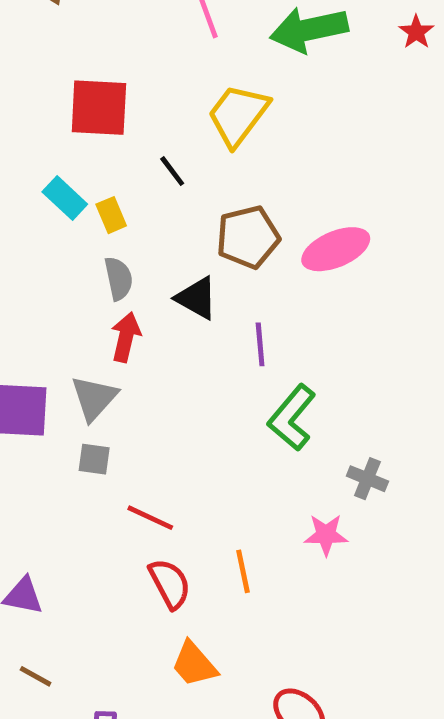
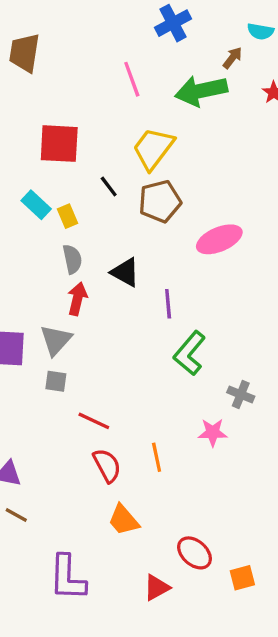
brown pentagon: (248, 237) -> (160, 201), moved
brown line: (36, 676) -> (16, 515), moved

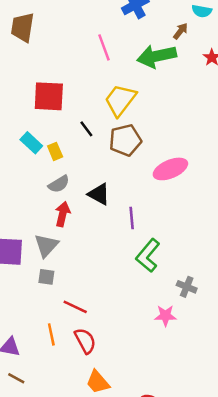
gray semicircle: (72, 259) -> (59, 184), turned 70
orange line: (157, 457) -> (51, 334), moved

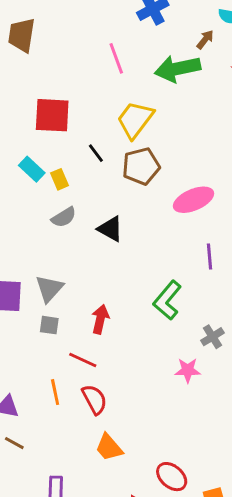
red arrow: (63, 214) -> (100, 319), moved
purple line: (132, 218) -> (210, 257), moved
gray cross: (187, 287) -> (212, 337), turned 36

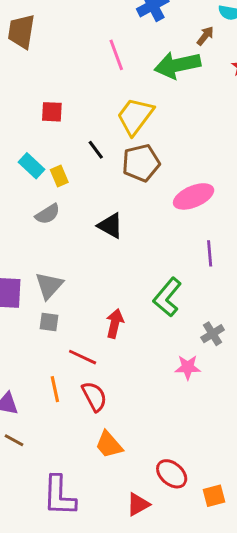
red square: (52, 115) -> (52, 112), size x0.6
gray semicircle: (64, 217) -> (48, 214), moved
red arrow: (100, 319) -> (115, 323), moved

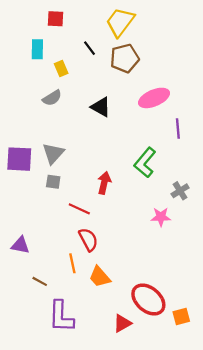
cyan rectangle: (32, 166) -> (37, 49), moved, turned 48
pink ellipse: (194, 196) -> (154, 98), moved
orange line: (55, 389) -> (72, 263), moved
brown line: (14, 440) -> (40, 281), moved
red ellipse: (172, 474) -> (148, 300), size x1.4

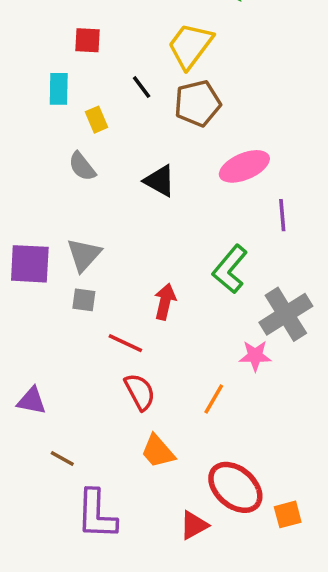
gray semicircle: (52, 98) -> (82, 166), turned 84
gray cross: (180, 191) -> (286, 314), size x1.8
orange line: (72, 263) -> (214, 399), moved, turned 42

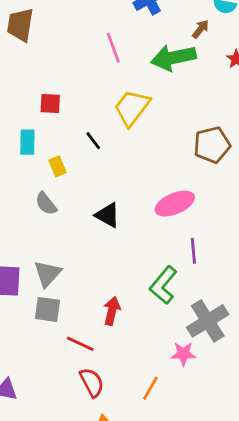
brown pentagon: (197, 103) -> (212, 145), moved
purple line: (282, 215) -> (193, 251), moved
gray square: (84, 300) -> (47, 309), size x1.4

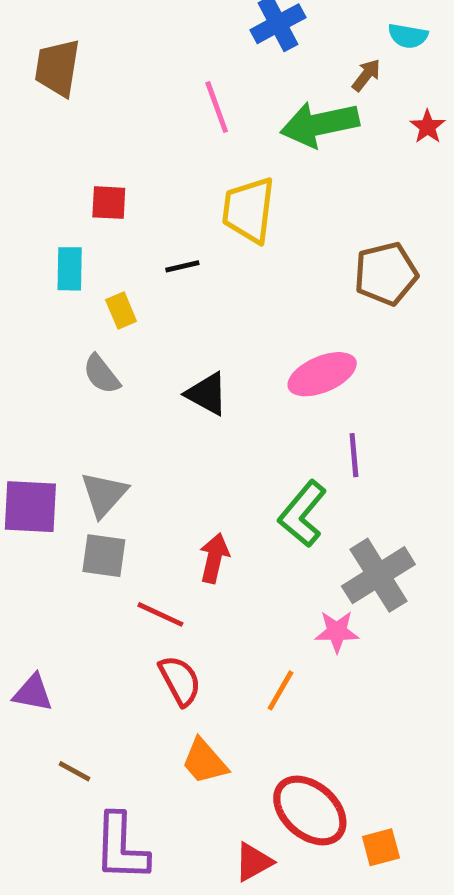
yellow trapezoid: (132, 108) -> (249, 210), turned -30
black line: (93, 141) -> (182, 266), turned -66

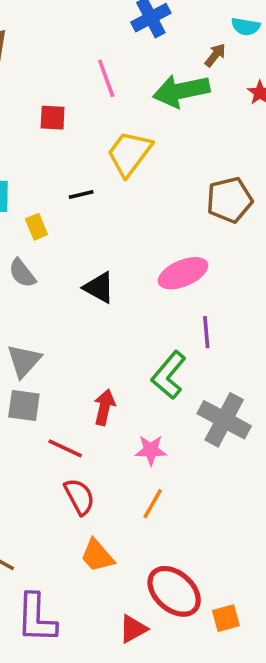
red square: (109, 203) -> (53, 118), moved
yellow trapezoid: (249, 210) -> (129, 153), turned 30
gray cross: (378, 575) -> (224, 420), turned -30
pink star: (337, 632) -> (151, 450), moved

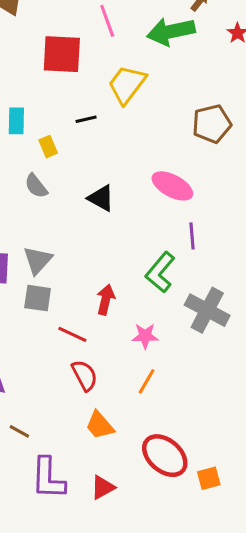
red square: (53, 118) -> (62, 54), size x1.8
pink ellipse: (183, 273) -> (172, 186), turned 51
red triangle: (133, 629) -> (103, 487), moved

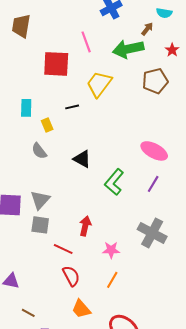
brown pentagon: (212, 124) -> (155, 81), moved
pink ellipse: (172, 186) -> (154, 151), moved
purple line: (192, 236) -> (153, 184), moved, turned 36
green L-shape: (160, 272) -> (114, 182), moved

